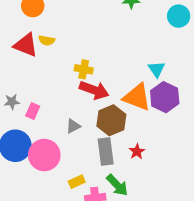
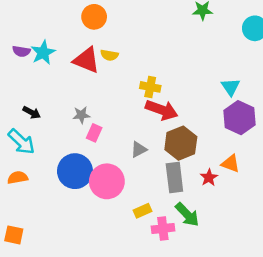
orange triangle: (137, 97) -> (231, 163), moved, size x0.6
gray star: (12, 102) -> (81, 115), moved

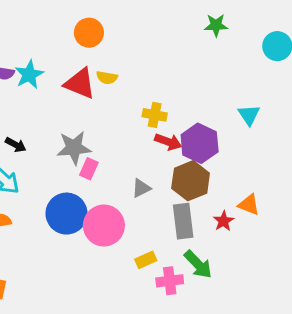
red arrow: (162, 110) -> (168, 142), size x0.7
gray star: (81, 115) -> (74, 148), size x1.6
purple hexagon: (239, 118) -> (200, 143), moved

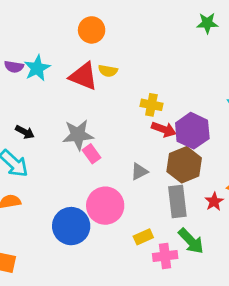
pink rectangle: (89, 169) -> (92, 154), turned -60
blue circle: (67, 214) -> (71, 226), moved

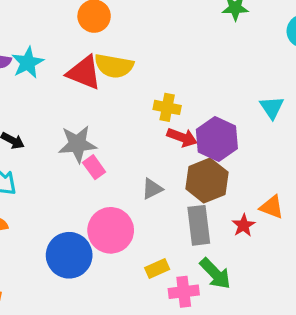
yellow semicircle: (108, 71) -> (114, 66), size x1.6

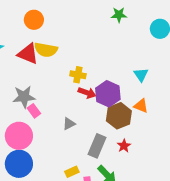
brown hexagon: (207, 181) -> (119, 116), moved
orange triangle: (272, 207) -> (141, 106), moved
gray rectangle: (199, 225) -> (97, 146), turned 30
pink circle: (111, 230) -> (19, 136), moved

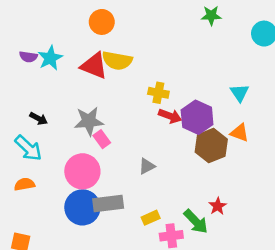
gray triangle: (69, 124) -> (147, 166), moved
gray rectangle: (97, 146) -> (108, 204), moved, turned 60
red star: (124, 146) -> (218, 206), moved

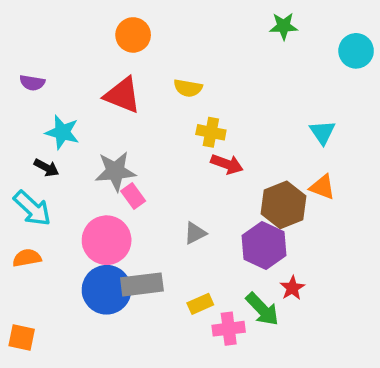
cyan star: (50, 58) -> (62, 132), moved, turned -30
yellow semicircle: (117, 61) -> (188, 88), moved, size x0.7
purple hexagon: (197, 117) -> (264, 246), moved

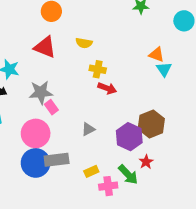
orange triangle: (322, 187) -> (157, 55), moved
brown hexagon: (283, 205) -> (151, 124), moved

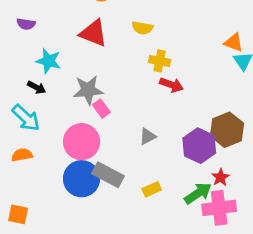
gray rectangle: (57, 160) -> (108, 175), turned 35
green arrow: (128, 174) -> (198, 193), turned -80
pink cross: (108, 186) -> (219, 208), moved, size x1.4

